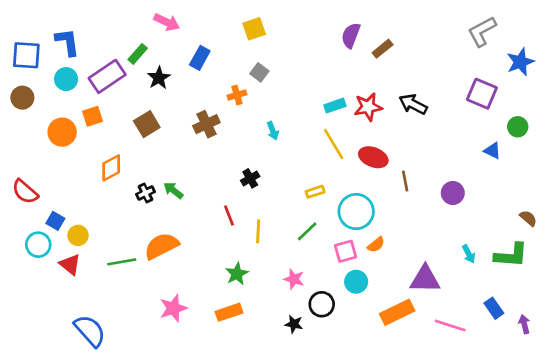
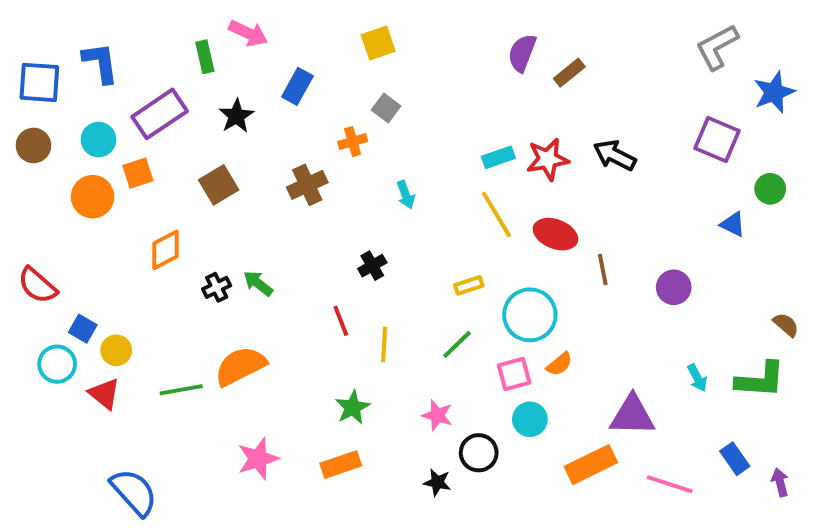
green rectangle: (138, 54) -> (205, 57), moved, turned -54
cyan circle: (66, 79) -> (98, 140), moved

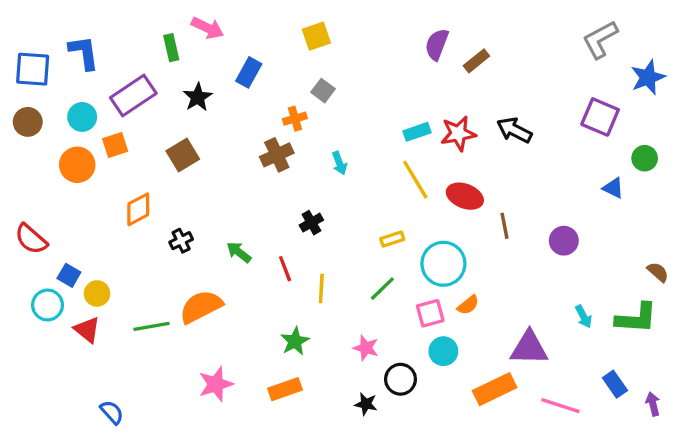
brown cross: (307, 185) -> (277, 155), moved
green arrow: (258, 283) -> (239, 252), moved
blue semicircle: (134, 492) -> (112, 412), size x0.6

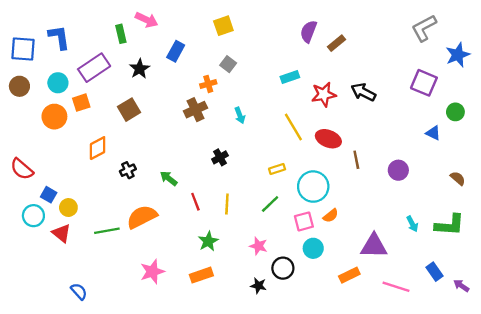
cyan rectangle: (417, 132) -> (290, 77), moved
red line: (285, 269) -> (195, 202), moved
brown semicircle: (658, 272) -> (458, 178), moved
orange rectangle: (495, 389) -> (349, 275), size x0.7
purple arrow: (653, 404) -> (461, 286), turned -42

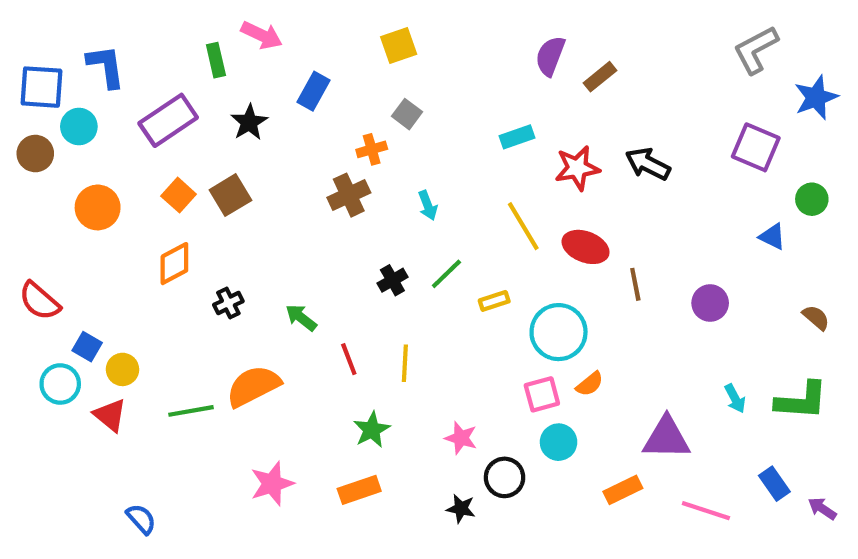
cyan circle: (58, 83) -> (79, 127), moved
orange square: (81, 103) -> (179, 195), moved, turned -30
green line: (270, 204) -> (446, 274), moved

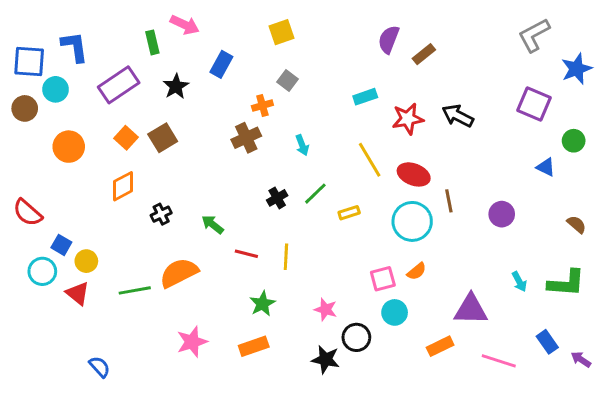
cyan circle: (559, 332) -> (412, 221), moved
red line: (349, 359) -> (246, 254), turned -55
black star: (461, 509) -> (326, 359), size x1.4

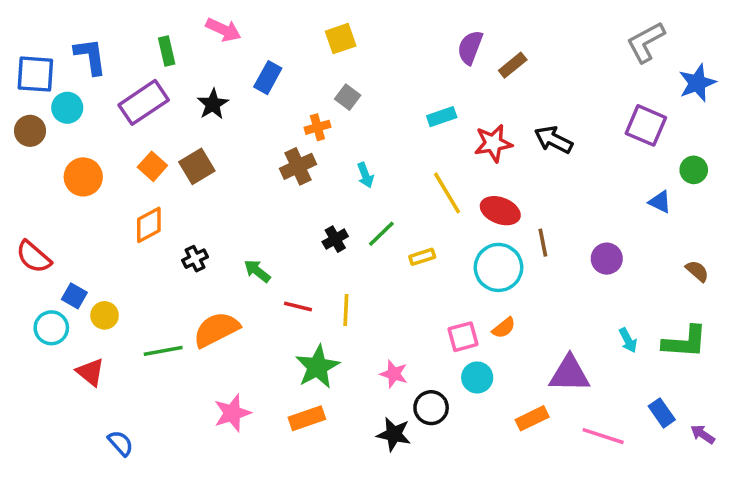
green rectangle: (152, 42) -> (167, 51), moved
red triangle: (78, 293) -> (90, 372), moved
green star: (262, 304) -> (317, 367), size x1.4

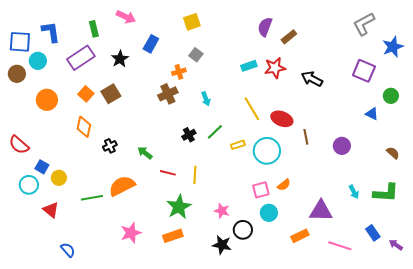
red star: (493, 143) -> (275, 68), moved
orange diamond: (149, 225) -> (84, 127), turned -50
cyan circle: (498, 267) -> (267, 151), moved

